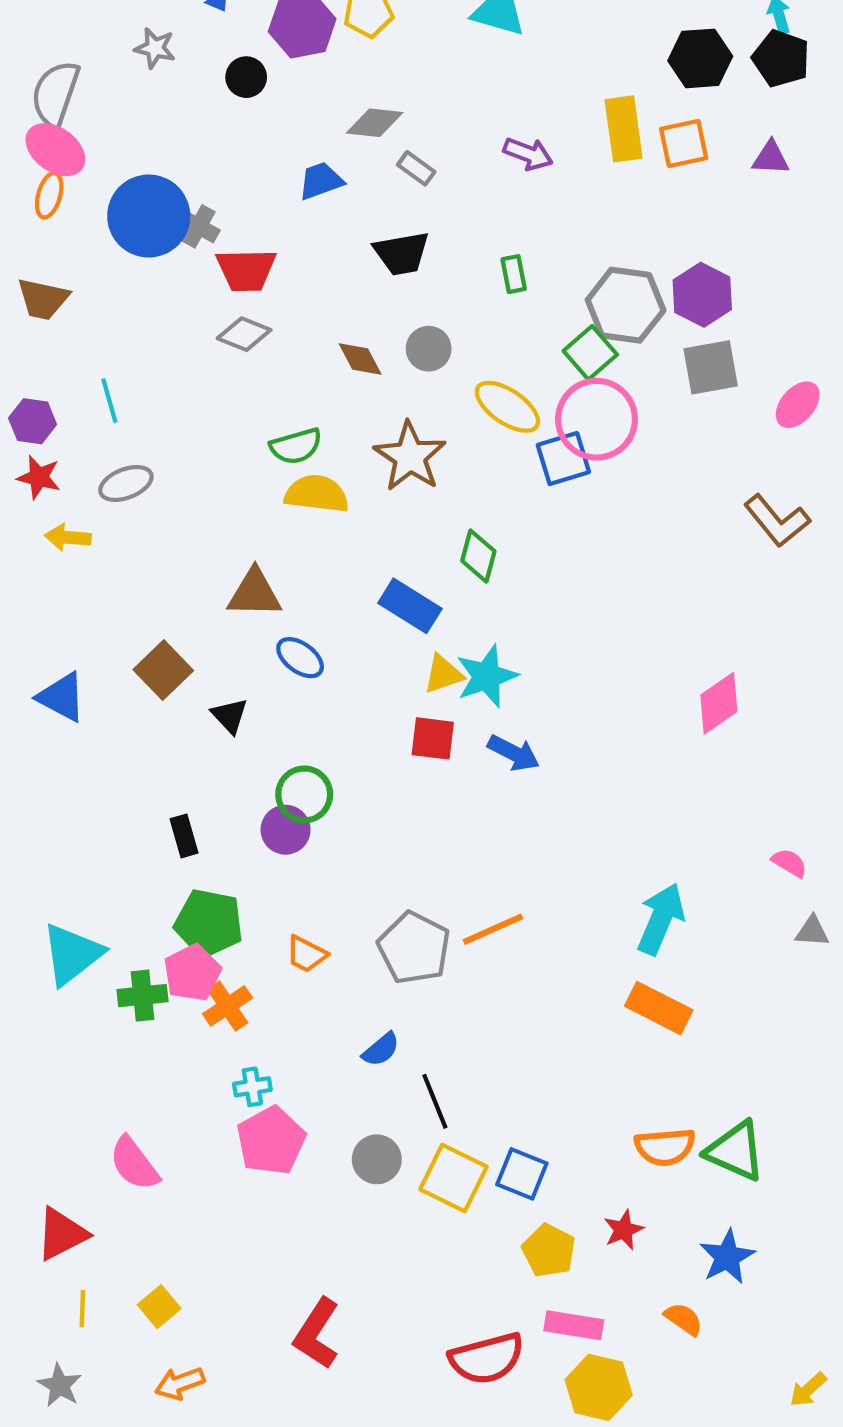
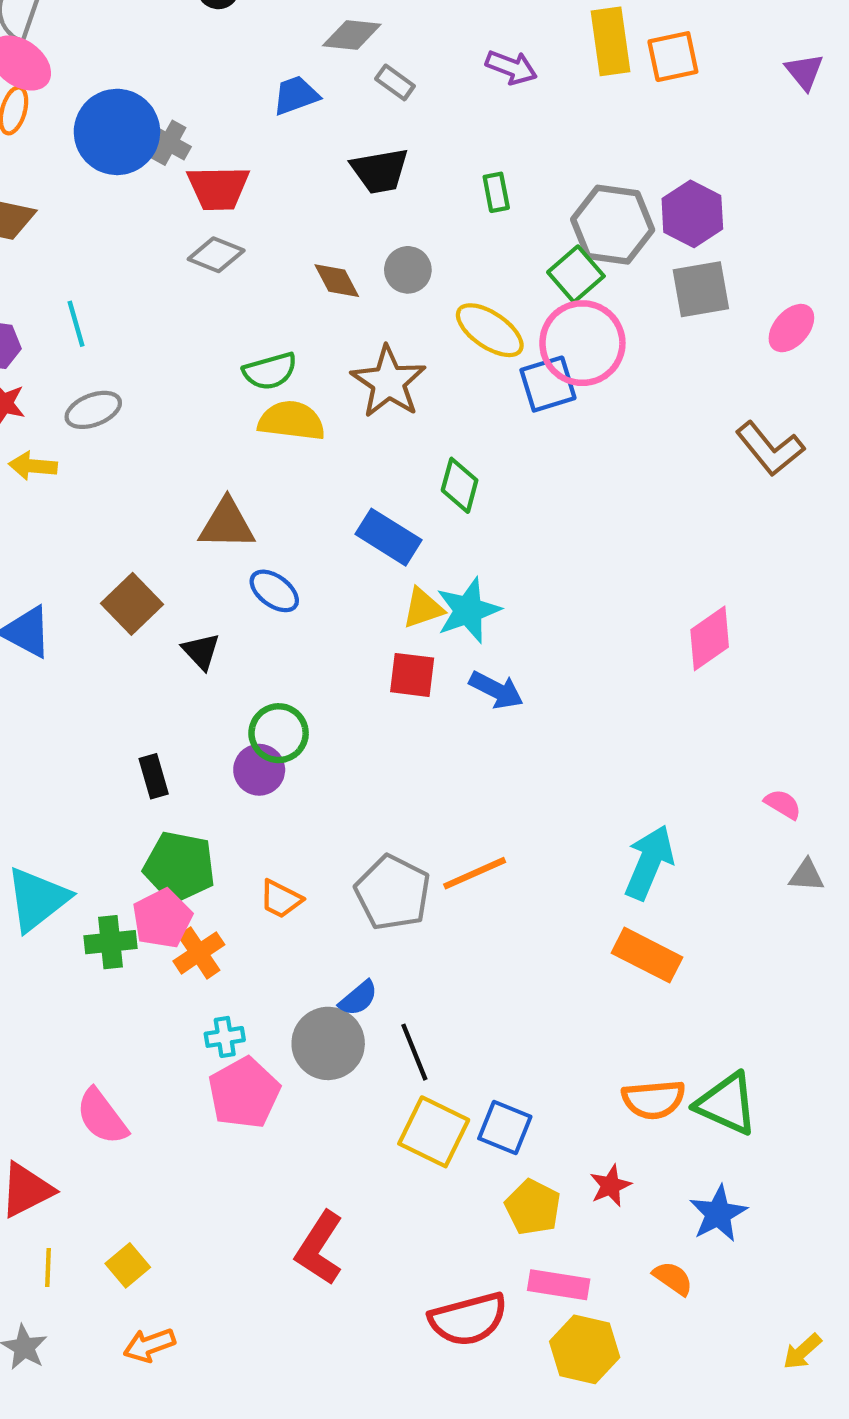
purple triangle: (771, 158) -> (804, 72), moved, turned 48
gray circle: (377, 1159) -> (328, 1043), moved, size x1.4
red L-shape: (317, 1334) -> (320, 1248), moved

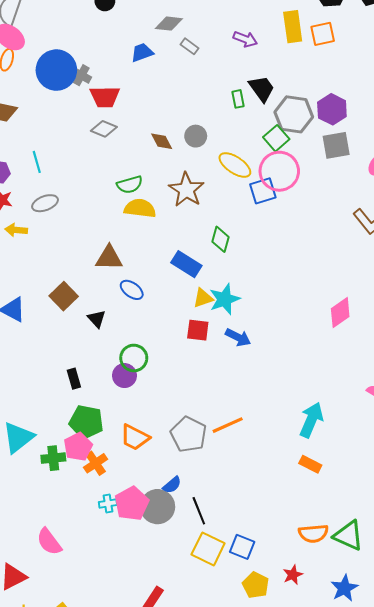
black trapezoid: (380, 171) -> (262, 89), moved, turned -116
orange trapezoid: (281, 899) -> (135, 437), size x1.4
orange rectangle: (647, 955) -> (310, 464), size x0.7
pink pentagon: (244, 1093) -> (132, 504), moved

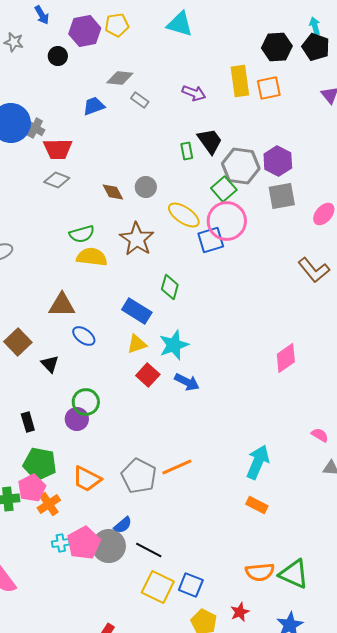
yellow triangle: (203, 298) -> (137, 344), moved
red square: (198, 330) -> (148, 375), turned 35
black line: (199, 511) -> (149, 550), turned -40

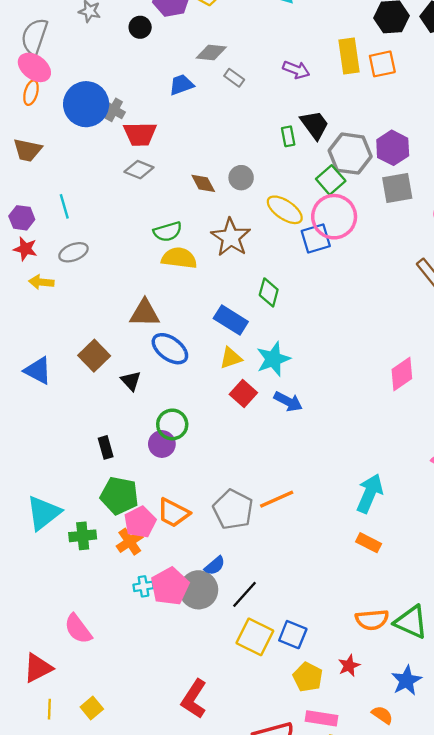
blue ellipse: (84, 336) -> (170, 349), size x1.4
pink pentagon: (32, 488) -> (140, 522), moved
black line: (149, 550) -> (245, 594), turned -76

